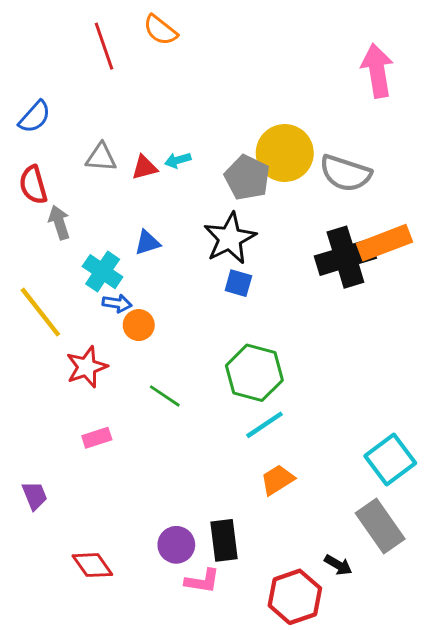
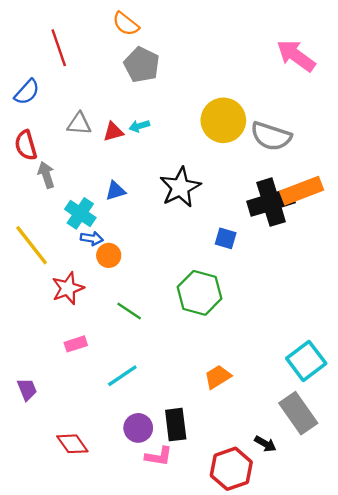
red line: (104, 46) -> (59, 48), moved
pink arrow: (377, 71) -> (296, 56), turned -45
gray pentagon: (247, 178) -> (142, 65), moved
blue square: (238, 283) -> (226, 238), moved
cyan line: (264, 425) -> (122, 376), moved

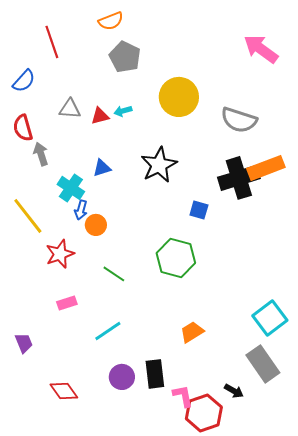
orange semicircle: (126, 24) -> (111, 21), turned -60
yellow circle: (223, 120) -> (179, 97), moved
blue arrow: (92, 238) -> (81, 210), turned 96
pink L-shape: (159, 456) -> (183, 396), moved, turned -110

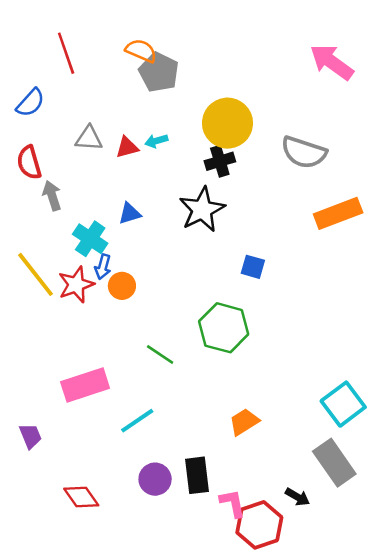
orange semicircle: (111, 21) -> (141, 51), moved, turned -135
black cross: (239, 178) -> (220, 161), moved, size x0.6
red star: (60, 254) -> (76, 285), moved
green line: (114, 274) -> (160, 355), moved
pink rectangle: (67, 303) -> (85, 385), size x1.8

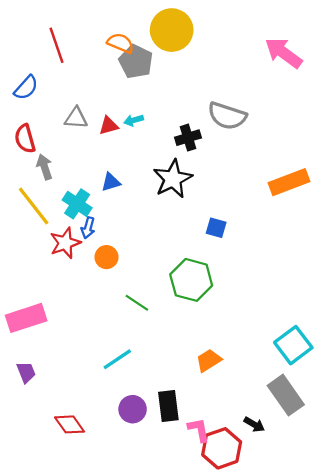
yellow circle: (227, 123) -> (172, 30), moved
gray semicircle: (304, 152) -> (227, 116), moved
yellow line: (36, 274) -> (34, 206), moved
orange circle: (122, 286) -> (106, 257), moved
pink rectangle: (85, 385) -> (26, 318), moved

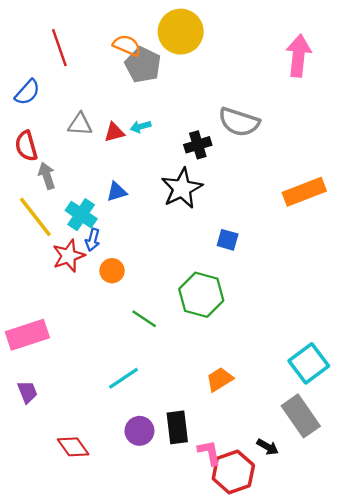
pink arrow: (284, 53) -> (298, 56), turned 60

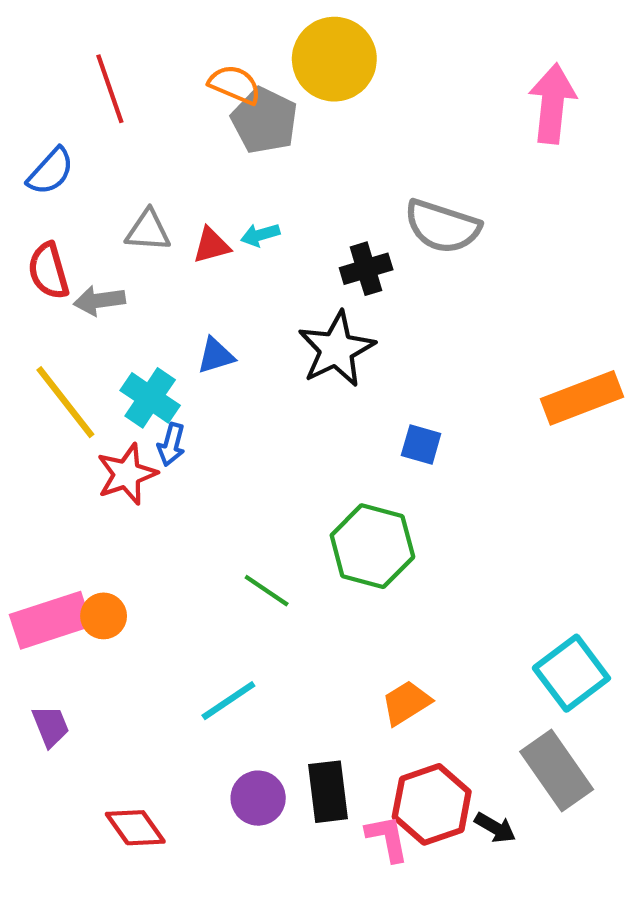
gray arrow: (47, 176) -> (99, 301), moved, turned -80
orange rectangle: (304, 192) -> (582, 398), moved
orange circle: (112, 271) -> (104, 616), moved
red hexagon: (233, 472) -> (432, 804), moved

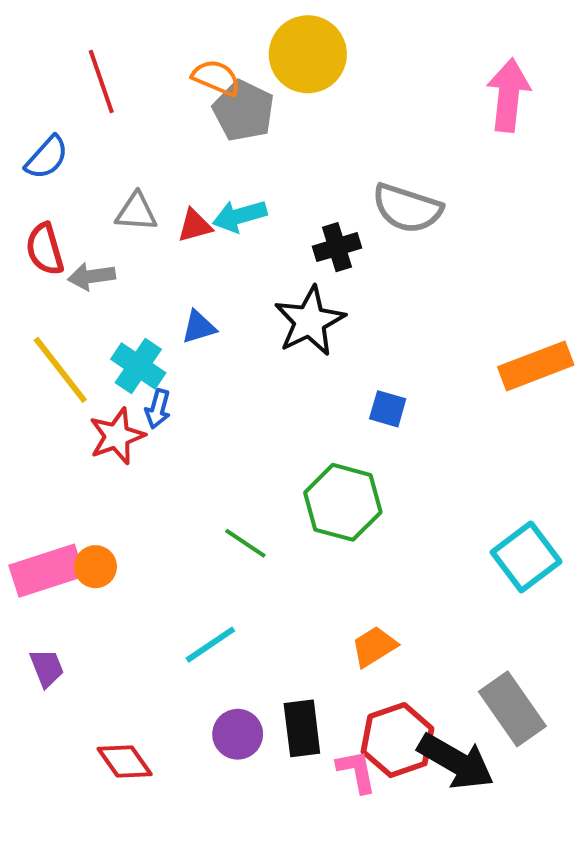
cyan arrow: (260, 235) -> (240, 216), size x1.5
cyan square: (571, 673) -> (526, 557), moved
black arrow: (495, 828) -> (456, 761), size x2.0

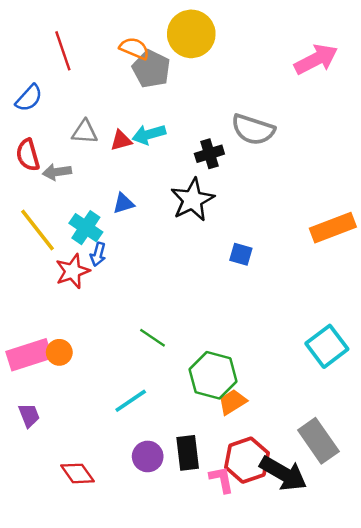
pink arrow: (508, 95) -> (316, 59), turned 57
green hexagon: (343, 502) -> (213, 375), moved

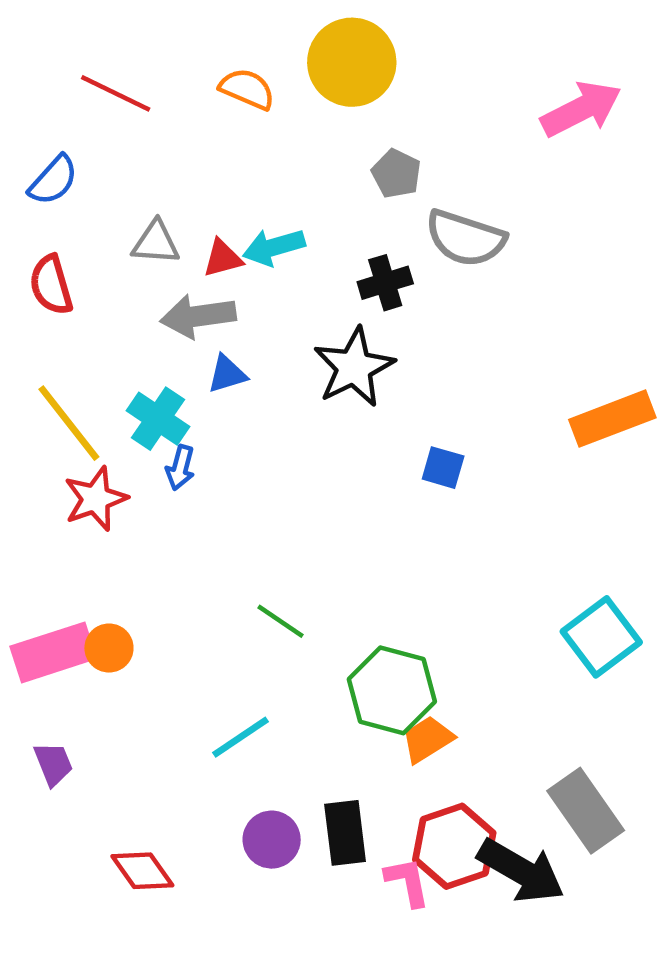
red line: (63, 51) -> (116, 93), turned -45
gray pentagon: (151, 69) -> (396, 174), moved, size x0.7
gray arrow: (57, 172) -> (198, 316), moved, size x1.4
red star: (73, 271) -> (96, 499), moved

